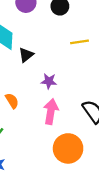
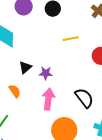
black triangle: (26, 55) -> (25, 67), moved

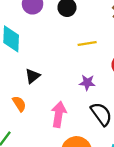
purple star: (46, 73) -> (87, 83), moved

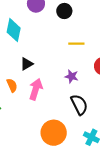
pink arrow: (59, 114) -> (36, 89), moved

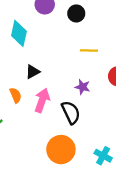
black semicircle: (79, 105) -> (71, 112), moved

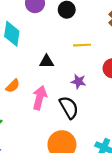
black triangle: (33, 72) -> (47, 62), moved, turned 32
orange semicircle: (16, 95) -> (13, 86), moved, turned 72

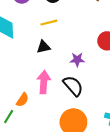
yellow line: (82, 45) -> (49, 23), moved
orange semicircle: (13, 86) -> (22, 100), moved

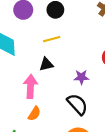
pink arrow: (44, 82) -> (31, 86), moved
orange semicircle: (22, 100) -> (34, 114), moved

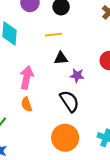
black triangle: (46, 64) -> (61, 58), moved
orange semicircle: (34, 114) -> (27, 104), turned 120

